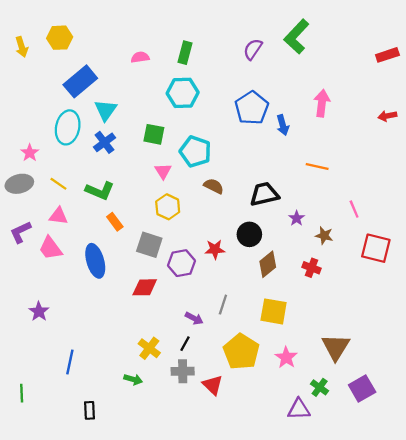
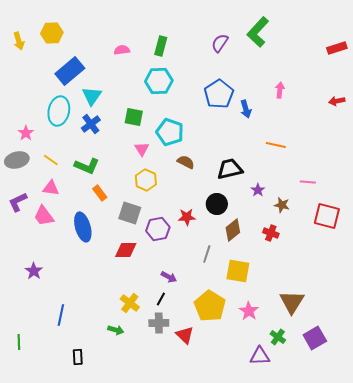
pink arrow: (322, 103) -> (280, 90), size x0.7
pink line: (354, 209) -> (308, 182), turned -63
gray line: (223, 305) -> (207, 254), moved

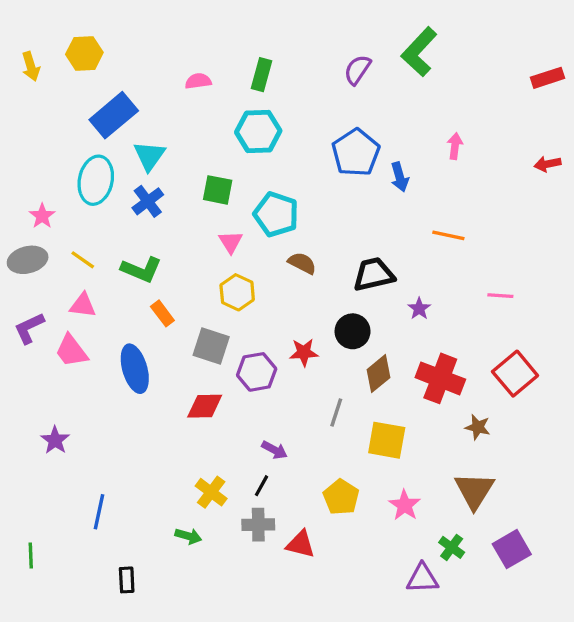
brown star: (282, 205) -> (478, 427), moved
red square: (327, 216) -> (515, 374), moved, turned 36
red cross: (271, 233) -> (440, 378), size x1.8
yellow pentagon: (210, 306) -> (341, 497), size x0.7
red triangle: (185, 335) -> (301, 544), turned -30

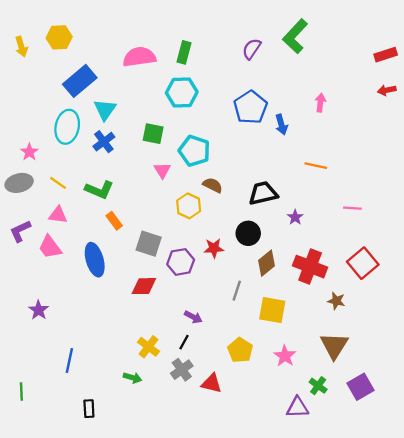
pink semicircle: (198, 81) -> (139, 57), size x1.8
red arrow: (548, 164) -> (387, 90), moved
yellow hexagon: (237, 292) -> (189, 206), moved
gray cross: (258, 525) -> (182, 370), turned -35

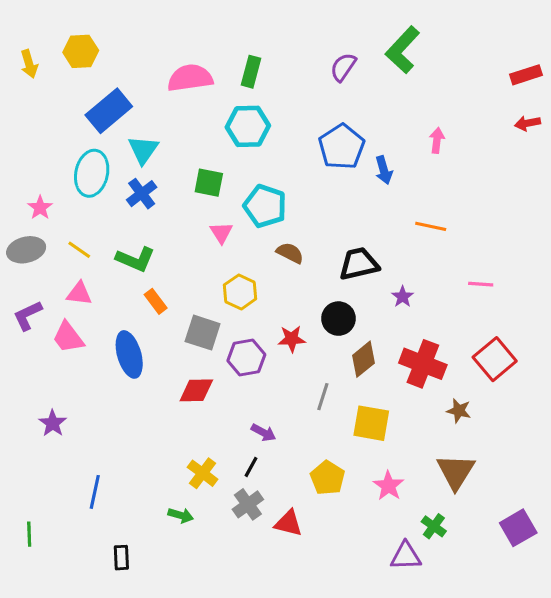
yellow hexagon: (189, 206) -> (240, 292), moved
purple square: (360, 387) -> (518, 528), moved

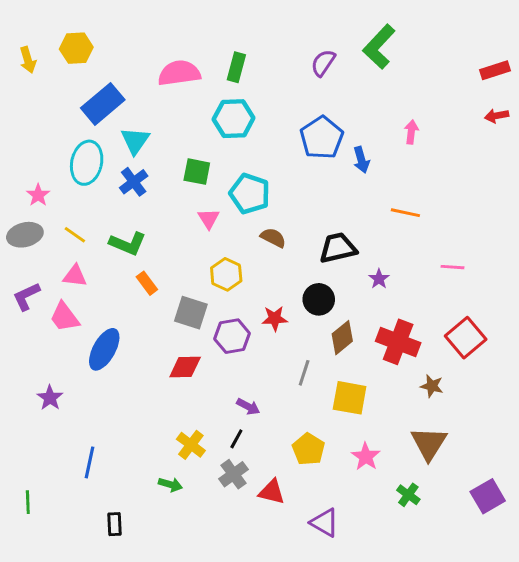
blue ellipse: (129, 354) -> (104, 349), moved, turned 45
purple triangle: (406, 556) -> (325, 523), moved, turned 32

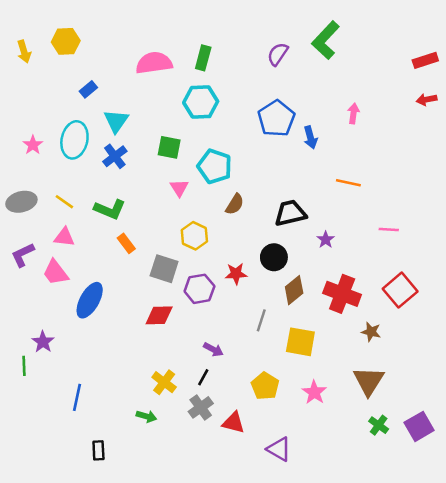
blue rectangle: (103, 104) -> (88, 89), size x0.5
pink star: (38, 195) -> (33, 145), moved
brown semicircle: (273, 238) -> (235, 204), turned 95
green cross: (408, 495) -> (379, 425), moved
green line: (28, 502) -> (24, 366), moved

